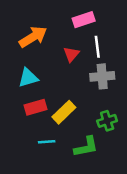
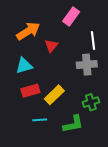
pink rectangle: (84, 20) -> (71, 16), turned -36
white line: (97, 47) -> (93, 40), moved
red triangle: (71, 54) -> (51, 46), moved

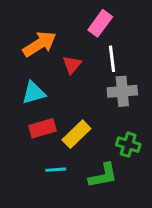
white line: (93, 40) -> (112, 59), moved
green cross: (91, 102) -> (128, 145), turned 35

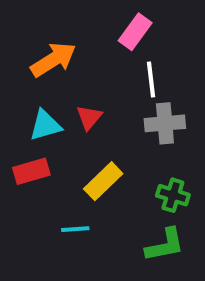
red triangle: (72, 65) -> (89, 117), moved
red rectangle: (42, 128) -> (31, 171), moved
green L-shape: (103, 176) -> (165, 245), moved

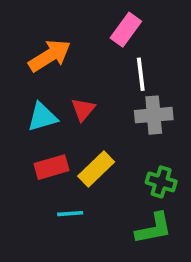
red rectangle: (31, 171) -> (52, 167), moved

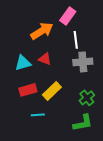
orange arrow: (50, 56) -> (42, 31), moved
red triangle: (83, 109) -> (45, 59), turned -48
green cross: (161, 182) -> (87, 98), turned 35

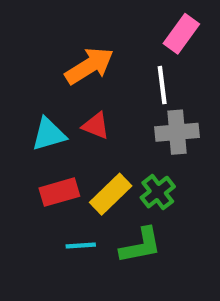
pink rectangle: (68, 16) -> (181, 34), moved
green cross: (87, 98) -> (158, 192), moved
green L-shape: (83, 123) -> (141, 245), moved

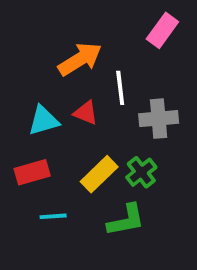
white line: (162, 85) -> (120, 88), moved
red rectangle: (59, 192) -> (32, 172), moved
cyan line: (81, 245) -> (53, 216), moved

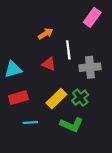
orange arrow: (80, 59) -> (46, 34), size x0.6
cyan triangle: (44, 120) -> (13, 69), moved
green L-shape: (126, 220) -> (72, 125), turned 35

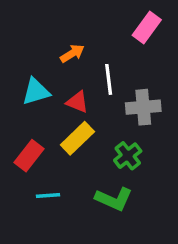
cyan triangle: (13, 69) -> (36, 92), moved
red rectangle: (18, 98) -> (29, 156), turned -36
yellow rectangle: (56, 99) -> (77, 138), moved

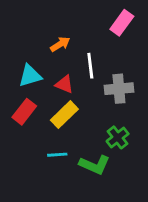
red rectangle: (29, 156) -> (24, 112), moved
green cross: (128, 156) -> (118, 137), moved
cyan line: (48, 195) -> (57, 155), moved

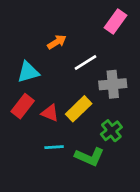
white line: (90, 66) -> (85, 62), turned 65
red triangle: (64, 84) -> (50, 113), moved
yellow rectangle: (64, 115) -> (79, 109), moved

